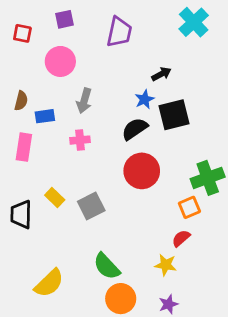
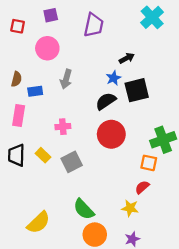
pink cross: (80, 140) -> (63, 127), moved
orange square: (189, 207) -> (149, 163), turned 35
black trapezoid: (21, 214) -> (16, 155), moved

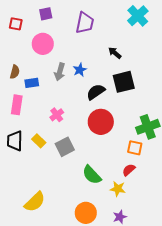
black arrow: (127, 58) -> (115, 53), turned -112
blue star: (113, 78) -> (80, 70), moved
pink cross: (63, 127) -> (57, 115), turned -32
green semicircle: (84, 209) -> (92, 175), moved

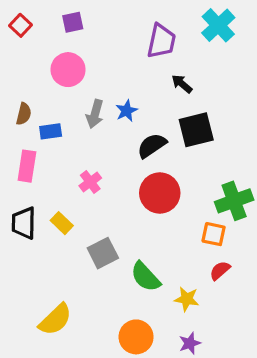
purple trapezoid: (85, 23) -> (161, 41), moved
red square: (16, 24) -> (21, 25), moved, turned 32
gray square: (65, 147) -> (103, 253), moved
red semicircle: (129, 170) -> (220, 270), moved

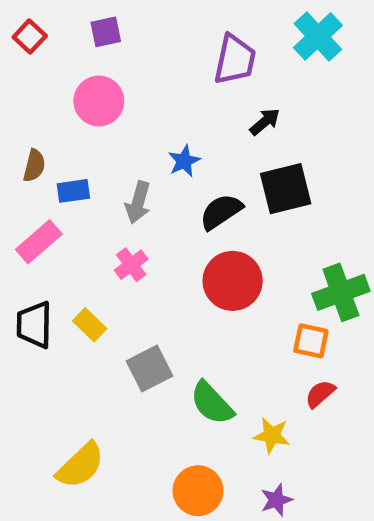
black arrow: (182, 84) -> (265, 122), turned 100
gray arrow: (95, 114) -> (138, 202), moved
pink rectangle: (27, 166) -> (39, 242), turned 40

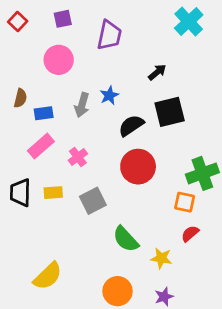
purple trapezoid: (235, 60) -> (109, 35), moved
gray arrow: (138, 202) -> (82, 105), moved
pink rectangle: (39, 242) -> (41, 146), moved
yellow rectangle: (90, 325) -> (53, 193), turned -48
gray square: (150, 369) -> (93, 201), moved

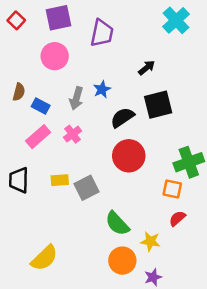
purple square: (63, 19) -> (58, 18), size x1.5
blue rectangle: (44, 113) -> (41, 106), turned 36
pink cross: (78, 157) -> (73, 134), moved
yellow rectangle: (53, 193) -> (60, 180), moved
orange circle: (118, 291) -> (122, 261), moved

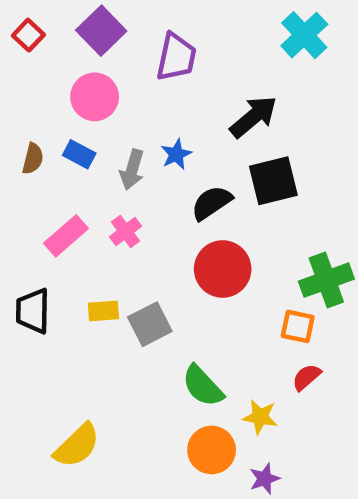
purple square: (58, 18) -> (101, 31), turned -32
black arrow: (147, 68) -> (254, 117), size x1.6
blue rectangle: (41, 106) -> (79, 154), moved

